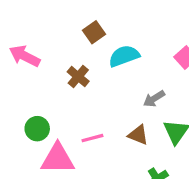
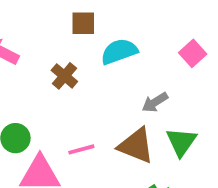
brown square: (94, 32) -> (83, 23), turned 35
brown triangle: (138, 135) -> (136, 146), size x1.5

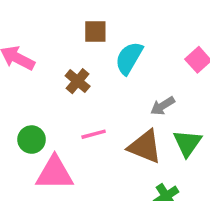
cyan semicircle: (119, 51) -> (129, 58), turned -40
pink line: (81, 149) -> (94, 134), moved

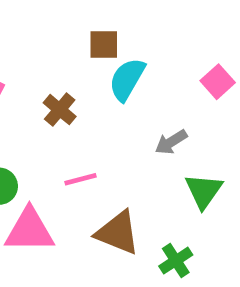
brown square: (95, 31) -> (104, 45), moved
brown triangle: (145, 147) -> (118, 233), moved

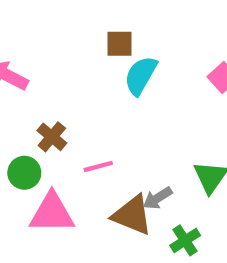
brown cross: (60, 110) -> (52, 137), moved
gray arrow: (171, 142) -> (158, 198), moved

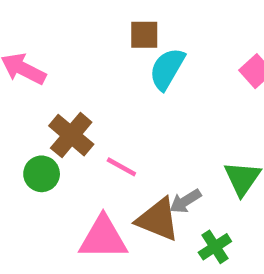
brown cross: (52, 137) -> (71, 135), size x1.4
pink line: (98, 166) -> (121, 167), turned 44
pink triangle: (52, 213) -> (103, 238), moved

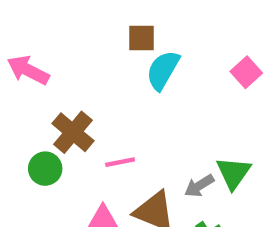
pink line: (121, 167) -> (120, 162), turned -40
gray arrow: (185, 201) -> (199, 186), moved

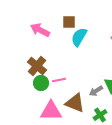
pink arrow: (28, 70) -> (40, 30), moved
green circle: (45, 169) -> (41, 83), moved

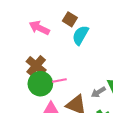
brown square: (69, 22) -> (70, 19), turned 32
green circle: (41, 83) -> (40, 84), size x1.5

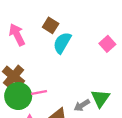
pink arrow: (39, 28) -> (17, 35), turned 36

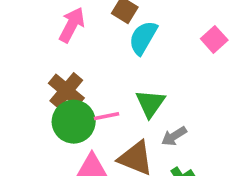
pink arrow: (17, 35) -> (72, 25), turned 55
green triangle: (100, 98) -> (150, 103), moved

